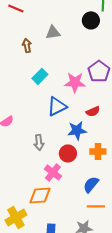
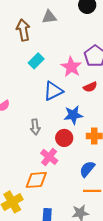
brown arrow: (27, 45) -> (23, 30), size x1.5
pink star: (75, 82) -> (71, 67), turned 30
red semicircle: (93, 111) -> (90, 87), moved

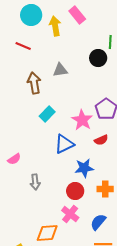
gray arrow: (35, 127) -> (35, 182), moved
pink cross: (49, 157) -> (70, 214), moved

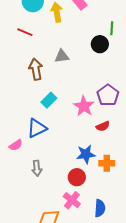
blue triangle: (64, 144) -> (37, 128), moved
orange cross: (105, 189) -> (107, 163), moved
blue semicircle: (98, 222) -> (100, 208), turned 144

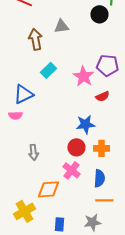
purple pentagon: (108, 95) -> (107, 65), turned -30
blue triangle: (37, 128) -> (23, 94), moved
pink semicircle: (16, 145) -> (15, 115), turned 32
orange cross: (107, 163) -> (101, 148), moved
gray arrow: (37, 168) -> (33, 152), moved

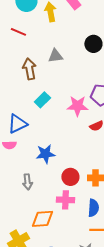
pink star: (83, 76) -> (77, 106), turned -30
blue star: (85, 124) -> (45, 154), moved
pink cross: (71, 170) -> (65, 200), turned -36

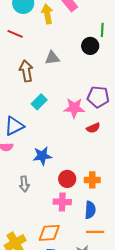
orange diamond: (42, 219) -> (49, 233), moved

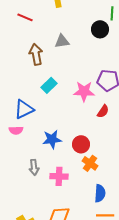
red semicircle: (93, 128) -> (103, 111), turned -32
red circle: (67, 179) -> (81, 144), moved
orange cross: (92, 180) -> (90, 163), moved, turned 35
pink cross: (62, 202) -> (59, 176), moved

